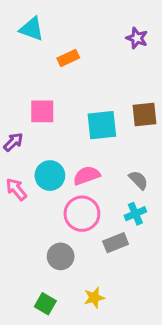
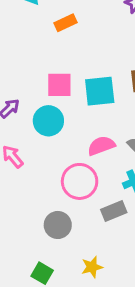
pink square: (42, 111) -> (59, 85), moved
cyan circle: (50, 176) -> (48, 121), moved
pink semicircle: (87, 176) -> (101, 146), moved

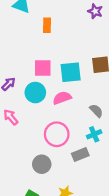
orange rectangle: (66, 23) -> (47, 25), turned -64
pink semicircle: (101, 146) -> (62, 98), moved

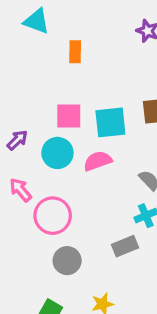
pink circle: (57, 134) -> (53, 216), moved

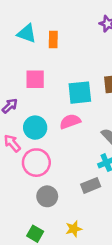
cyan triangle: (37, 21) -> (27, 33), moved
pink square: (69, 116) -> (35, 79), moved
cyan circle: (57, 153) -> (35, 128), moved

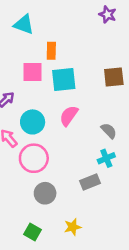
orange rectangle: (53, 39) -> (51, 51), moved
cyan square: (80, 93) -> (64, 79), moved
pink semicircle: (70, 122) -> (69, 116), turned -35

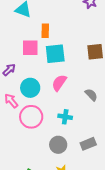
cyan cross: (106, 158) -> (65, 117), moved, turned 32
gray rectangle: (90, 182) -> (88, 144), moved
gray circle: (45, 193) -> (58, 145), moved

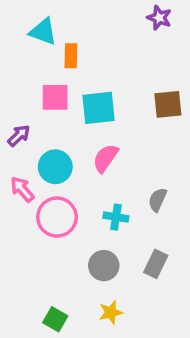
orange rectangle: (45, 31) -> (71, 56), moved
gray semicircle: (91, 95) -> (158, 200), moved, turned -112
gray rectangle: (88, 144) -> (156, 264), turned -42

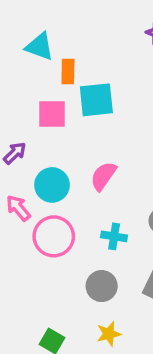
cyan square: (99, 108) -> (96, 100), moved

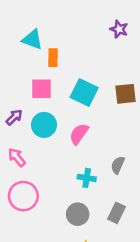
cyan square: (96, 100) -> (84, 93), moved, turned 32
cyan circle: (52, 185) -> (44, 125), moved
pink circle: (54, 236) -> (23, 196), moved

